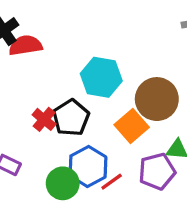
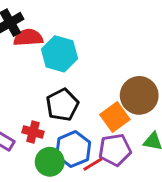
cyan hexagon: (101, 77) -> (60, 54), moved
red cross: (44, 119) -> (33, 132), moved, turned -30
purple pentagon: (157, 171) -> (115, 150), moved

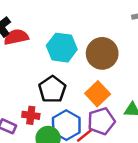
cyan hexagon: (60, 54) -> (62, 48), moved
brown circle: (139, 95) -> (102, 53), moved

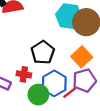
cyan hexagon: (62, 48) -> (69, 16), moved

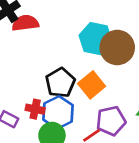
orange square: (82, 57) -> (92, 85), moved
blue hexagon: (54, 83) -> (58, 112), moved

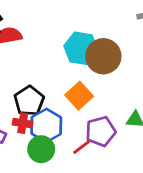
black pentagon: (60, 83) -> (29, 101), moved

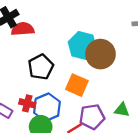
orange square: (79, 96) -> (77, 85), turned -30
black pentagon: (29, 101) -> (41, 67), moved

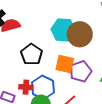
purple pentagon: (92, 117) -> (81, 71), moved

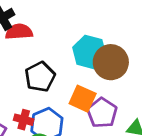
purple pentagon: (81, 71) -> (102, 113), turned -30

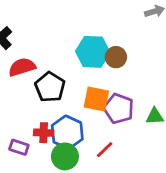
red semicircle: (19, 32) -> (22, 67), moved
brown circle: (111, 62) -> (116, 57), size x0.6

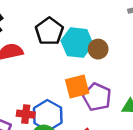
black pentagon: (50, 87) -> (49, 31), moved
orange square: (96, 99) -> (77, 87), turned -30

